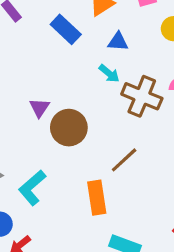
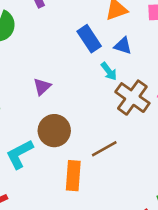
blue rectangle: (66, 29) -> (89, 39), moved
brown circle: (69, 128) -> (54, 131), moved

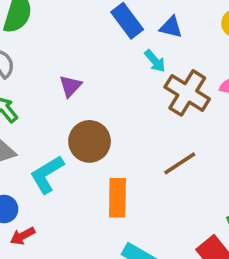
brown line: (104, 149) -> (180, 163), moved

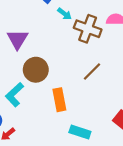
purple triangle: (70, 86) -> (17, 39), size x1.5

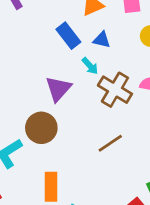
purple triangle: (17, 39) -> (58, 89), moved
orange rectangle: (59, 100) -> (51, 187), moved

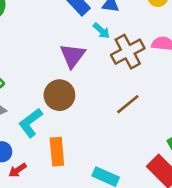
brown cross: (115, 90) -> (128, 52), turned 36
orange rectangle: (51, 187) -> (57, 152), moved

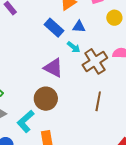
purple triangle: (73, 56) -> (53, 68), turned -35
brown line: (128, 104) -> (98, 101), turned -36

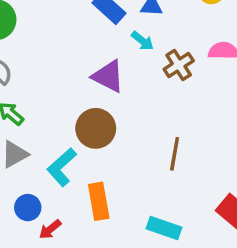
brown cross: (95, 61) -> (179, 65), size x0.7
brown line: (98, 101) -> (175, 154), moved

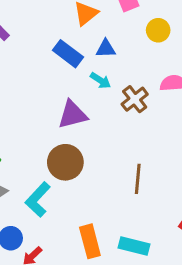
purple triangle: (108, 76) -> (72, 115), turned -36
orange rectangle: (99, 201) -> (90, 241), moved

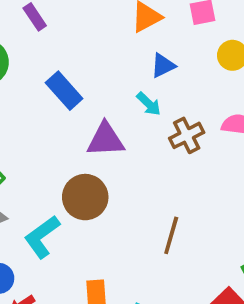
blue triangle: (106, 49) -> (163, 66), turned -35
blue rectangle: (68, 54) -> (64, 91), moved

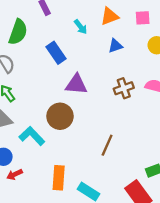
cyan arrow: (149, 104) -> (81, 27), moved
cyan L-shape: (42, 237) -> (32, 136), turned 75

